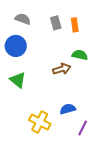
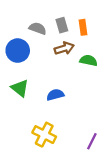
gray semicircle: (23, 19) -> (38, 28), moved
brown arrow: (62, 69) -> (64, 48), moved
blue semicircle: (68, 109) -> (55, 95), moved

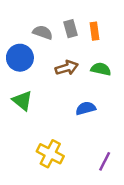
brown arrow: (64, 48) -> (67, 68), moved
blue semicircle: (55, 95) -> (86, 108), moved

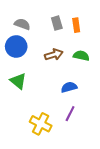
gray semicircle: (43, 32) -> (22, 24), moved
purple line: (105, 161) -> (70, 114), moved

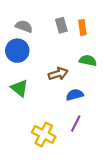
brown arrow: (54, 55) -> (58, 74), moved

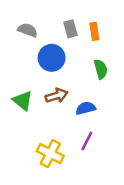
blue circle: (17, 51) -> (52, 58), moved
green semicircle: (88, 61) -> (101, 69), turned 63
brown arrow: (58, 74) -> (57, 96), moved

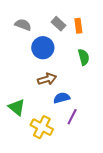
gray rectangle: (70, 29) -> (59, 24), turned -32
green triangle: (23, 101) -> (17, 107), moved
blue semicircle: (86, 108) -> (62, 98), moved

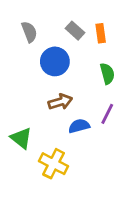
gray semicircle: (23, 25) -> (29, 32), turned 49
purple line: (72, 117) -> (107, 114), moved

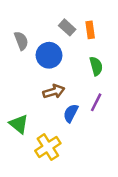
gray semicircle: (29, 32) -> (21, 41), moved
blue semicircle: (79, 126) -> (71, 113), turned -48
yellow cross: (54, 164) -> (48, 147), turned 30

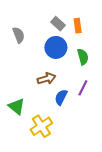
blue circle: (49, 55) -> (56, 47), moved

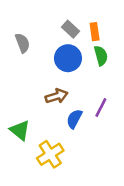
green semicircle: (83, 57) -> (101, 56), moved

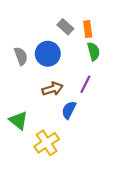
gray semicircle: (22, 43) -> (21, 56), moved
blue circle: (68, 58) -> (48, 54), moved
purple line: (101, 107) -> (85, 84), moved

